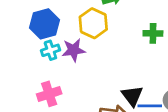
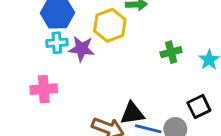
green cross: (153, 33) -> (171, 52), turned -30
black triangle: (132, 96) -> (132, 113), turned 45

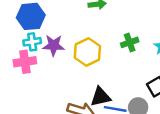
yellow hexagon: (110, 25) -> (87, 52), moved
pink cross: (44, 89) -> (25, 62), moved

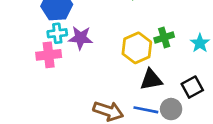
yellow hexagon: (87, 52) -> (137, 48), moved
black triangle: (101, 97) -> (151, 80), moved

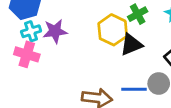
pink cross: (49, 55) -> (27, 54), turned 35
black triangle: (151, 80) -> (131, 44), moved

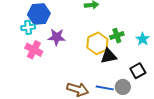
cyan cross: (31, 31) -> (28, 27), moved

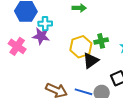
cyan cross: (28, 27) -> (45, 24), moved
black triangle: (109, 56) -> (91, 61), turned -30

